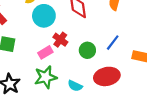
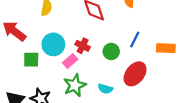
cyan circle: (44, 16) -> (53, 44), moved
red ellipse: (107, 76) -> (135, 74), turned -30

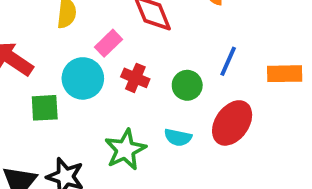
pink rectangle: (70, 61) -> (108, 43), moved
cyan semicircle: (105, 89) -> (178, 137), moved

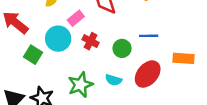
blue line: (228, 61) -> (149, 36), turned 60
orange rectangle: (285, 74) -> (183, 58), moved
green square: (45, 108) -> (33, 55), turned 30

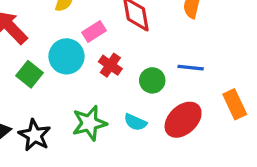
orange rectangle: (183, 58) -> (235, 104), turned 54

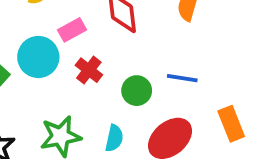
cyan semicircle: (135, 122) -> (114, 138), turned -105

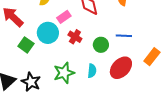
orange rectangle: (231, 124) -> (152, 57), turned 66

